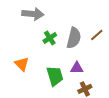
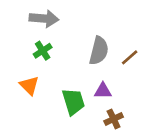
brown line: (97, 35) -> (130, 57), moved
green cross: (50, 38) -> (43, 51), moved

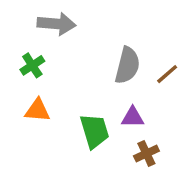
green cross: (43, 51) -> (32, 65), moved
orange triangle: (29, 86) -> (37, 110), turned -40

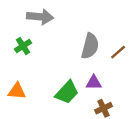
orange triangle: (37, 110) -> (17, 91), moved
green trapezoid: (95, 131) -> (67, 92), turned 60

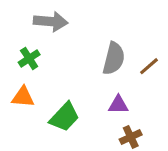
orange triangle: (17, 91) -> (23, 97), moved
green trapezoid: (67, 92) -> (64, 117), moved

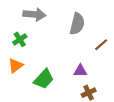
gray semicircle: (114, 58) -> (77, 24), moved
orange triangle: (23, 97) -> (16, 66), turned -42

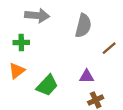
green cross: (20, 39) -> (21, 43), turned 32

